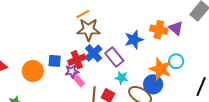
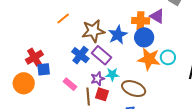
brown star: (89, 30) -> (93, 31), moved
red cross: (77, 60) -> (34, 57), moved
cyan circle: (176, 61) -> (168, 57), moved
purple star: (72, 71) -> (98, 79), moved
blue circle: (153, 84) -> (144, 37), moved

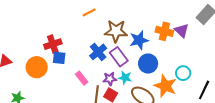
blue circle: (144, 37) -> (148, 64), moved
orange star: (149, 59) -> (165, 86), moved

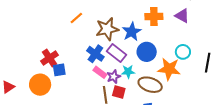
purple triangle: (182, 31) -> (182, 16), moved
pink rectangle: (82, 78) -> (100, 72), moved

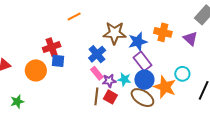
orange line: (76, 18) -> (74, 16), moved
blue circle: (147, 52) -> (144, 80), moved
purple rectangle: (116, 53) -> (143, 61), moved

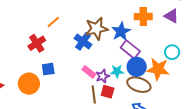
red cross: (52, 47) -> (37, 43), moved
blue cross: (97, 54) -> (83, 41), moved

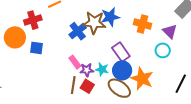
blue star: (121, 31) -> (110, 17), moved
cyan circle: (172, 52) -> (163, 50), moved
orange circle: (29, 84) -> (15, 37), moved

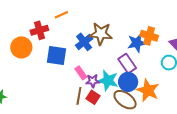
blue star: (110, 17) -> (137, 43), moved
blue square: (37, 48) -> (56, 55), moved, size x1.5
cyan star: (102, 69) -> (108, 81), size x1.5

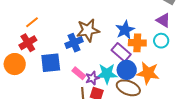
orange line: (61, 15) -> (32, 22), moved
orange cross: (149, 36) -> (137, 43), moved
blue cross: (84, 42) -> (74, 43), turned 30

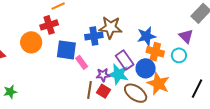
purple rectangle: (121, 52) -> (125, 60), moved
blue circle: (127, 70) -> (146, 68), moved
pink rectangle: (79, 73) -> (82, 62), moved

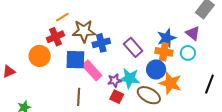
brown star: (110, 27) -> (84, 31), moved
blue star: (147, 36) -> (167, 38), moved
purple rectangle: (125, 60) -> (133, 47), moved
pink rectangle: (82, 62) -> (92, 70), size x1.5
brown line: (90, 90) -> (79, 97), moved

